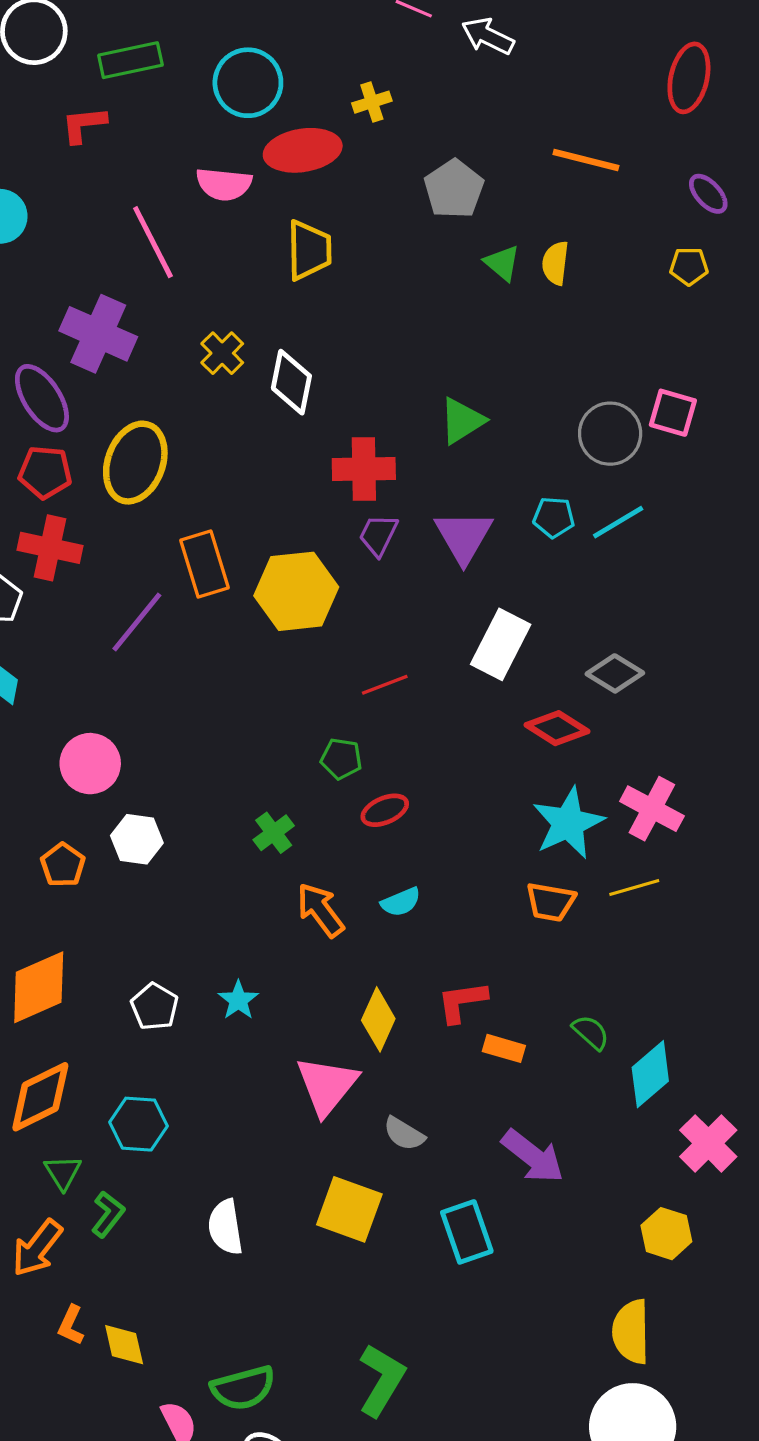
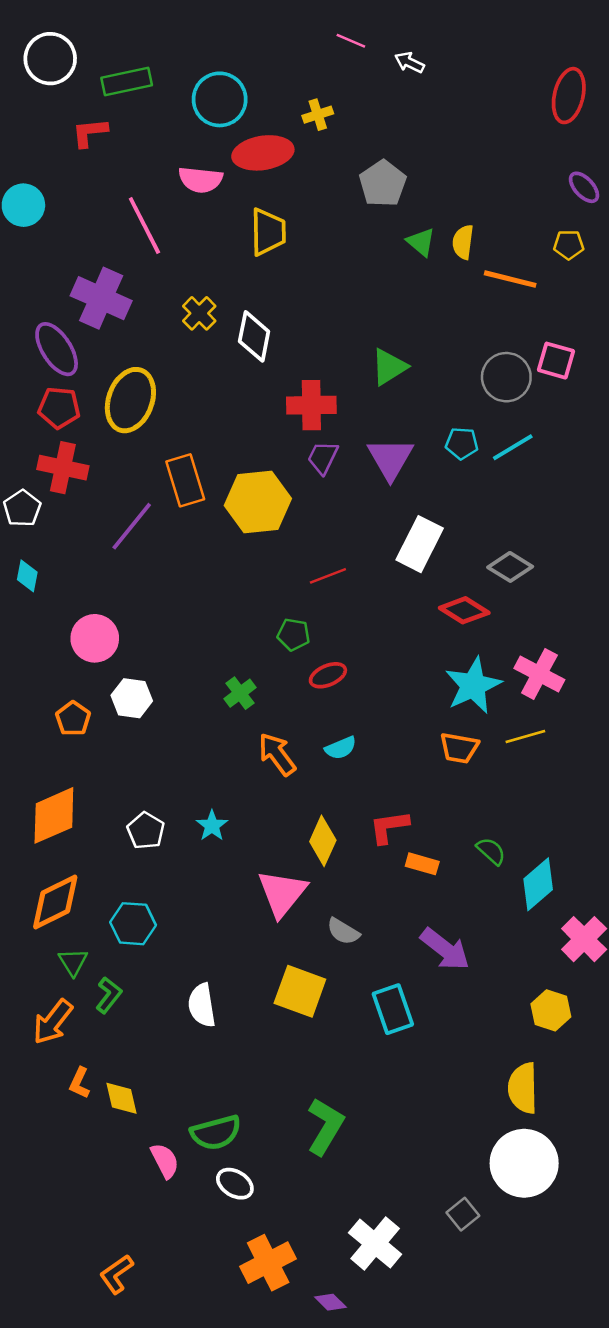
white arrow: (488, 36) -> (409, 62), size x0.7
orange line: (586, 160) -> (510, 279), moved

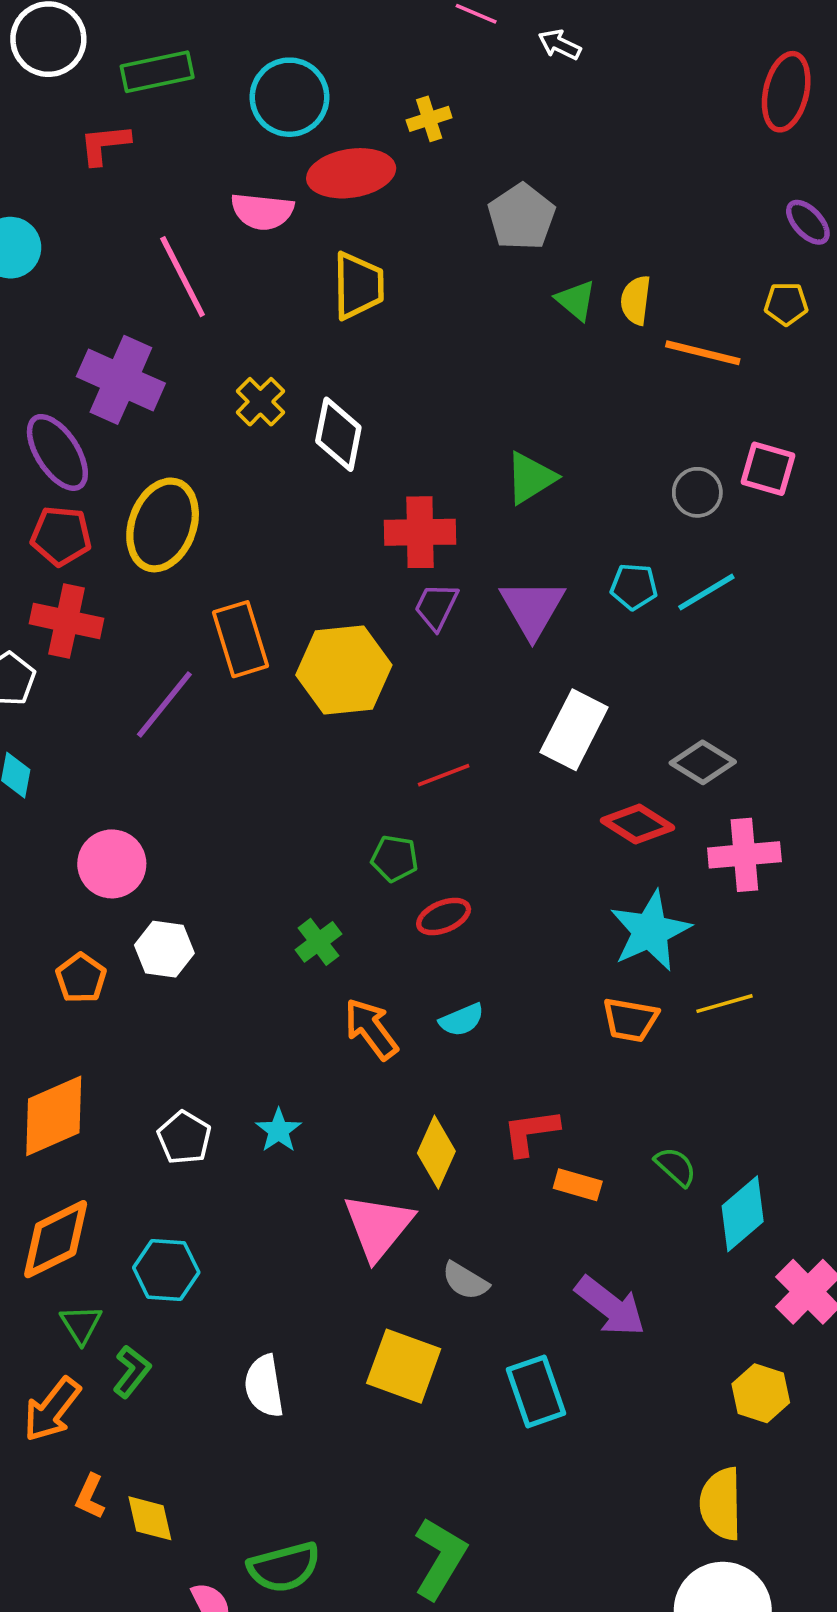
gray circle: (506, 377) -> (697, 492), size x0.7
pink cross: (539, 674) -> (744, 855), moved, turned -33

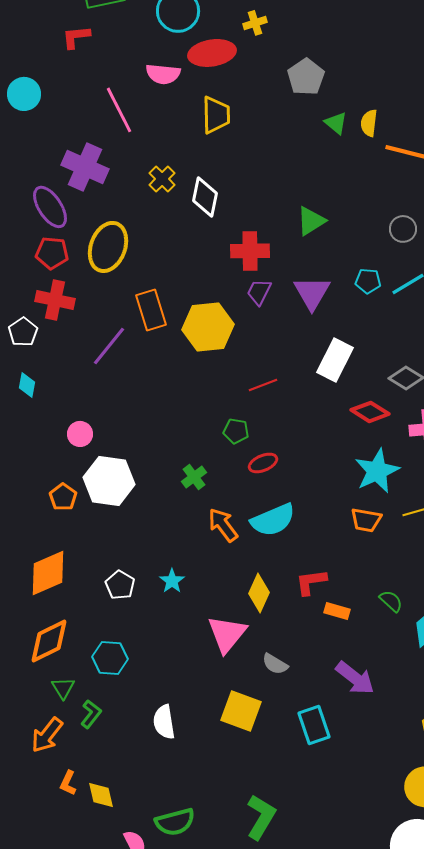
pink circle: (112, 864) -> (80, 434), size x0.7
white hexagon: (164, 949) -> (109, 481), size x1.6
cyan semicircle: (462, 1020) -> (273, 520), size x1.8

